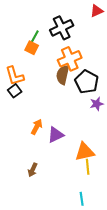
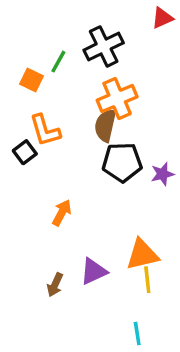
orange square: (32, 48) -> (32, 80), moved
orange L-shape: (15, 76) -> (45, 130), moved
black pentagon: (87, 82) -> (122, 162), moved, turned -30
purple triangle: (56, 135) -> (94, 271), moved

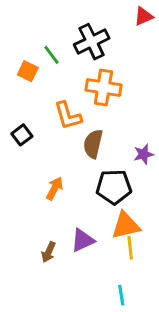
green line: (58, 62) -> (52, 55), turned -66
orange cross: (117, 98) -> (103, 88), turned 32
brown semicircle: (105, 125) -> (93, 144), moved
orange L-shape: (45, 130) -> (68, 116), moved
black pentagon: (122, 162) -> (114, 187), moved

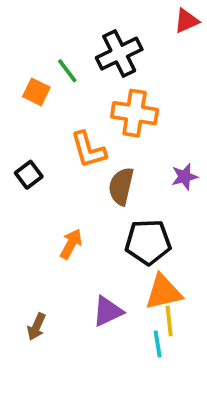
purple star: (143, 154) -> (185, 177), moved
brown arrow: (49, 252) -> (36, 327), moved
cyan line: (121, 295) -> (158, 344), moved

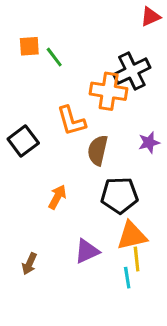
black cross: (119, 54) -> (132, 71), moved
orange square: (36, 92) -> (29, 46), moved, turned -30
black square: (29, 175) -> (23, 141), size x1.4

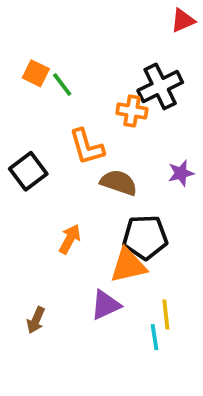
orange square: (29, 46) -> (36, 73), moved, turned 30
green line: (54, 57) -> (62, 85), moved
orange cross: (109, 91) -> (132, 111), size x0.7
brown semicircle: (98, 150) -> (119, 183), turned 96
orange triangle: (132, 236) -> (128, 265), moved

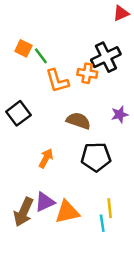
orange L-shape: (87, 147) -> (57, 81), moved
orange triangle: (128, 265) -> (67, 212), moved
purple triangle: (106, 305) -> (45, 202), moved
brown arrow: (36, 320) -> (23, 212), size x1.6

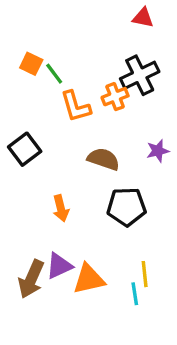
red triangle: (121, 13) -> (143, 18), moved, turned 35
orange cross: (87, 73) -> (115, 97), turned -30
orange arrow: (46, 158) -> (61, 208), turned 138

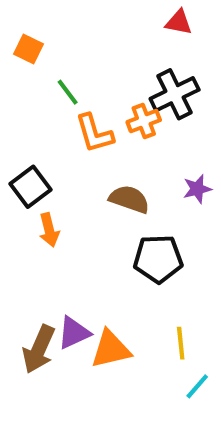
orange square: (31, 64) -> (29, 49), moved
orange arrow: (61, 208) -> (49, 230), moved
cyan line: (135, 294) -> (197, 386), moved, turned 50

